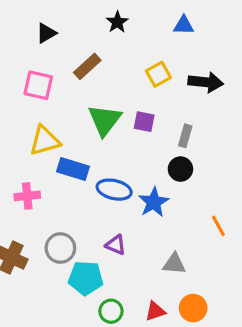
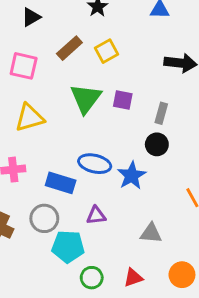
yellow square: (158, 74) -> (106, 51), moved
blue rectangle: (73, 169) -> (61, 183), moved
purple triangle: (116, 245) -> (96, 215), turned -30
orange circle: (193, 308) -> (182, 275), moved

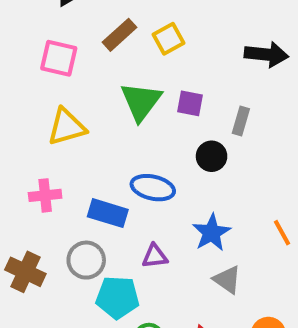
black circle: (157, 144) -> (212, 156), moved
blue star: (132, 175) -> (212, 233), moved
gray triangle: (151, 233) -> (227, 280), turned 30

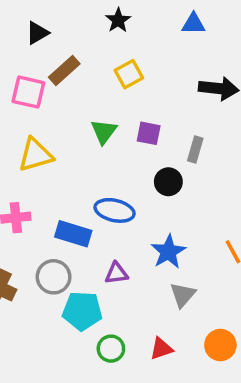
brown rectangle: (119, 35) -> (64, 70), moved
green triangle: (141, 101) -> (104, 132), size x0.7
gray triangle: (227, 280) -> (183, 295), turned 36

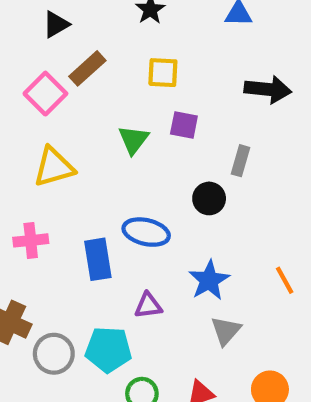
yellow square: (129, 74) -> (163, 73), turned 32
pink square: (28, 92) -> (45, 94), turned 32
purple square: (149, 133) -> (184, 125), moved
blue rectangle: (73, 234) -> (98, 259), turned 64
gray circle: (54, 277) -> (54, 354), moved

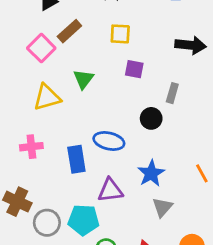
green triangle: (134, 140) -> (84, 79), moved
purple triangle: (148, 305) -> (110, 190), size x1.4

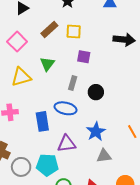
brown rectangle: (69, 31) -> (49, 29), moved
gray rectangle: (172, 93) -> (73, 83), moved
gray triangle: (162, 207) -> (104, 156), turned 42

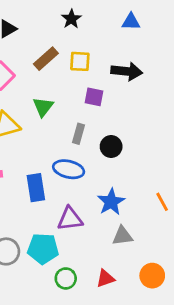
black arrow: (124, 40) -> (127, 71), moved

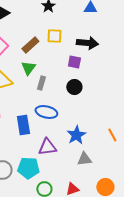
brown rectangle: (46, 59) -> (30, 45), moved
purple square: (94, 97) -> (74, 62), moved
gray rectangle: (78, 134) -> (41, 83), moved
black circle: (111, 147) -> (74, 87), moved

